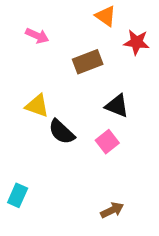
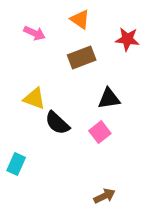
orange triangle: (106, 16) -> (80, 19), moved
black triangle: (117, 106) -> (109, 99), turned -30
cyan rectangle: (18, 195) -> (16, 164), moved

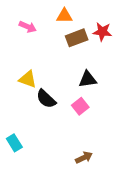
orange triangle: (80, 19) -> (64, 16), turned -35
brown rectangle: (82, 57) -> (77, 38), moved
cyan rectangle: (16, 164) -> (14, 143), moved, turned -56

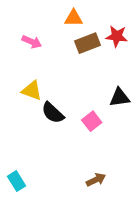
pink arrow: (28, 27) -> (32, 42), moved
black triangle: (88, 79) -> (120, 98), moved
cyan rectangle: (14, 143) -> (16, 181), moved

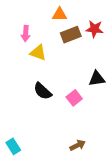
pink arrow: (32, 42) -> (26, 33), turned 70
yellow triangle: (32, 91) -> (38, 53), moved

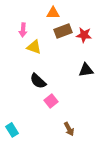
red star: (95, 29) -> (84, 35), moved
pink square: (74, 98) -> (51, 101), moved
brown arrow: (78, 145) -> (69, 129), turned 88

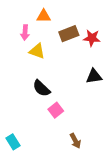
orange triangle: (53, 13) -> (44, 16), moved

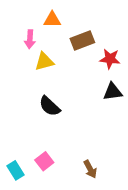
red star: (92, 38) -> (110, 59), moved
yellow triangle: (37, 51) -> (44, 62), turned -35
pink square: (56, 110) -> (44, 161), moved

